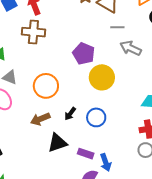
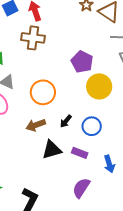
purple rectangle: (86, 154) -> (80, 153), moved
blue arrow: (106, 162) -> (109, 164), moved

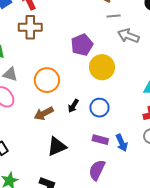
purple pentagon: (82, 62) -> (82, 45), turned 30
black triangle: (52, 150) -> (57, 146), moved
purple rectangle: (80, 153) -> (100, 140), moved

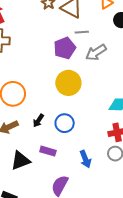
gray arrow: (128, 36) -> (96, 52), turned -55
purple pentagon: (82, 45) -> (65, 48), moved
purple rectangle: (100, 140) -> (48, 151), moved

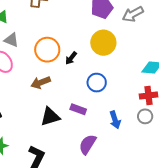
black arrow: (38, 121) -> (71, 58), moved

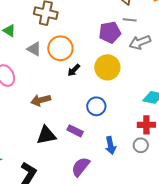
gray triangle: (11, 40) -> (34, 49), moved
orange circle: (47, 50) -> (60, 48), moved
black arrow: (71, 58) -> (74, 70), moved

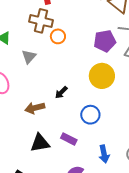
orange circle: (60, 48) -> (58, 36), moved, size x0.6
gray triangle: (34, 49) -> (29, 57), turned 42
black arrow: (74, 70) -> (61, 92), moved

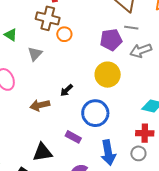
blue circle: (90, 115) -> (95, 113), size x1.4
black triangle: (40, 143) -> (42, 152), moved
blue arrow: (104, 154) -> (108, 153), size x1.4

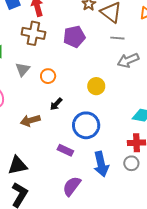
orange circle: (64, 34) -> (48, 76), moved
purple pentagon: (111, 40) -> (74, 37), moved
yellow circle: (108, 75) -> (96, 86), size x0.7
black triangle: (42, 152) -> (18, 165), moved

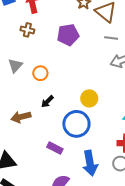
brown cross: (33, 33) -> (27, 30), size x0.6
yellow circle: (96, 86) -> (89, 98), moved

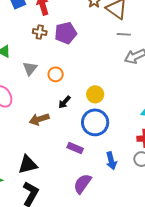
purple pentagon: (68, 35) -> (66, 33), moved
yellow circle: (89, 98) -> (95, 94), moved
blue arrow: (90, 163) -> (111, 161), size x0.7

